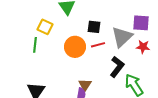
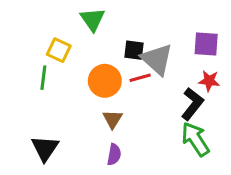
gray triangle: (122, 37) -> (157, 59), moved, turned -35
black L-shape: (117, 67) -> (192, 104), moved
brown triangle: (85, 85) -> (112, 119), moved

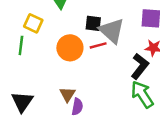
brown triangle: (112, 119) -> (68, 94), moved

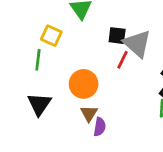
red line: (98, 45) -> (122, 60), turned -49
orange circle: (70, 48) -> (84, 84), moved
black triangle: (22, 102) -> (39, 104), moved

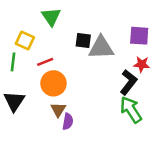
gray triangle: (137, 44) -> (101, 48), turned -44
red line: (122, 60) -> (45, 62), moved, turned 42

